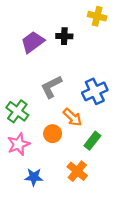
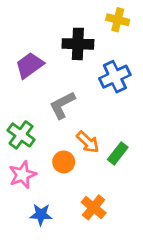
black cross: (64, 36) -> (78, 44), size x1.5
purple trapezoid: (33, 42) -> (30, 65), moved
blue cross: (95, 91) -> (115, 77), moved
green rectangle: (92, 141) -> (118, 153), moved

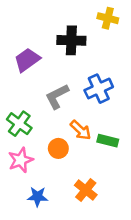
blue cross: (115, 77) -> (99, 89), moved
green rectangle: (118, 153) -> (108, 141), turned 66

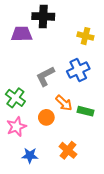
yellow cross: (108, 18) -> (85, 36), moved
black cross: (71, 40) -> (43, 16), moved
purple trapezoid: (27, 60) -> (22, 34), moved, turned 35

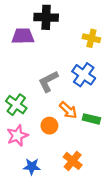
blue cross: (78, 70) -> (84, 75), turned -30

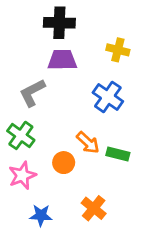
purple trapezoid: (23, 36) -> (62, 60), moved
gray L-shape: (48, 81) -> (32, 93), moved

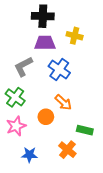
yellow cross: (118, 50) -> (75, 36), moved
blue cross: (108, 97) -> (59, 70), moved
green rectangle: (118, 154) -> (85, 130), moved

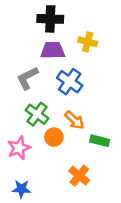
green cross: (15, 97) -> (37, 114), moved
green rectangle: (85, 130) -> (100, 141), moved
blue star: (29, 155) -> (21, 189), moved

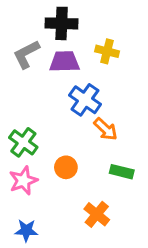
gray L-shape: (27, 78) -> (26, 54), moved
green cross: (37, 114) -> (23, 142), moved
orange arrow: (74, 120) -> (106, 129), moved

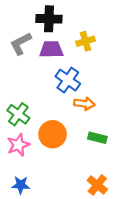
yellow cross: (107, 51) -> (86, 41), turned -30
orange arrow: (106, 129) -> (84, 104), turned -36
orange circle: (66, 167) -> (53, 134), size x1.5
orange cross: (97, 214) -> (97, 185), moved

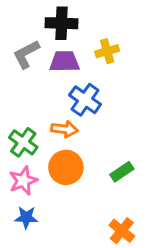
orange arrow: (84, 104) -> (64, 129), moved
green rectangle: (97, 138) -> (122, 172), turned -48
blue star: (21, 185) -> (26, 217), moved

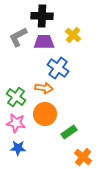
yellow cross: (107, 51) -> (73, 35), turned -35
green rectangle: (122, 172) -> (69, 132), moved
pink star: (23, 181) -> (16, 123), turned 30

